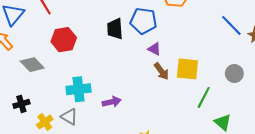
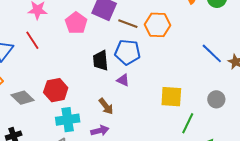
red hexagon: (64, 40) -> (56, 90), moved
purple triangle: (154, 49) -> (123, 80), moved
brown arrow: (161, 71) -> (106, 106), moved

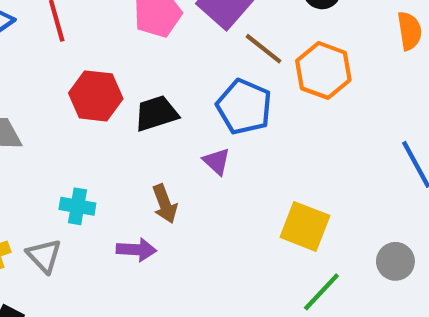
black trapezoid: (101, 61) -> (156, 113), moved, turned 60
red hexagon: (56, 90) -> (96, 96), moved
cyan cross: (68, 120) -> (77, 206), size x0.7

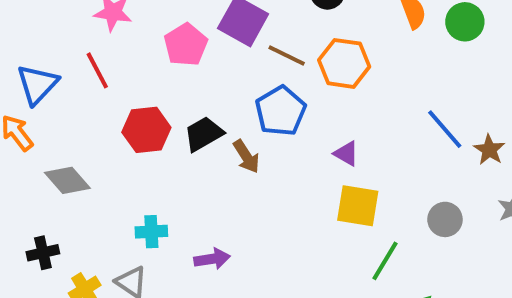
blue pentagon: (244, 107) -> (281, 111), turned 30
purple triangle: (217, 161) -> (346, 154), moved
brown arrow: (165, 204) -> (246, 156), moved

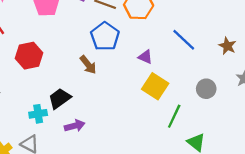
blue line: (445, 129) -> (184, 40), moved
black trapezoid: (204, 134) -> (60, 98), moved
yellow square: (358, 206) -> (155, 86), turned 30

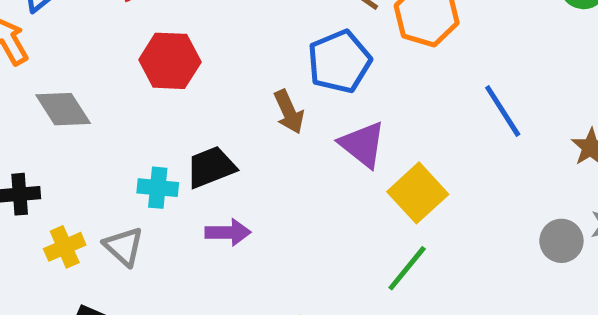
purple triangle: (145, 57) -> (363, 144), moved, size x1.5
gray circle: (206, 89) -> (561, 241), moved
green line: (174, 116) -> (407, 268), moved

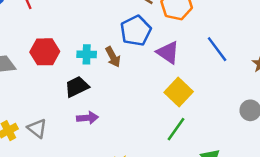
red hexagon: (170, 61) -> (45, 52), moved
purple triangle: (363, 144) -> (168, 52), moved
cyan cross: (158, 188) -> (87, 54), moved

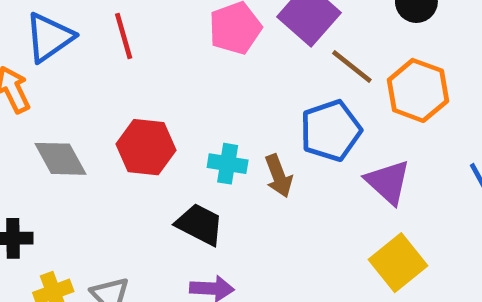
black trapezoid: (77, 87) -> (200, 224), turned 45

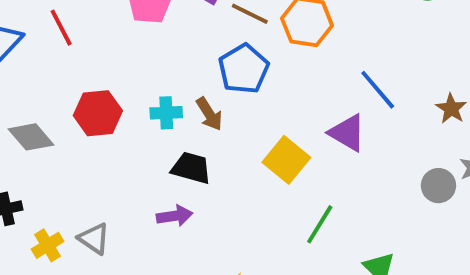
purple triangle: (388, 182) -> (347, 133), moved
black trapezoid: (200, 224) -> (191, 168), moved
yellow square: (398, 263) -> (286, 160), moved

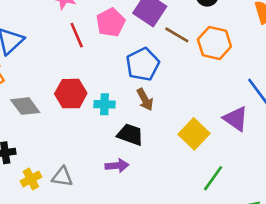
red line: (61, 28) -> (77, 35), moved
blue pentagon: (244, 69) -> (143, 64), moved
cyan cross: (166, 113) -> (105, 104), moved
gray triangle: (94, 239) -> (62, 177), turned -30

